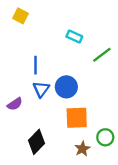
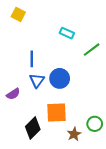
orange square: (77, 118) -> (57, 112), moved

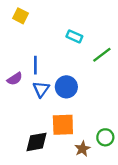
purple semicircle: (13, 94) -> (15, 79), moved
black diamond: (33, 128) -> (37, 142), turned 35

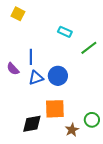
purple semicircle: (15, 79) -> (13, 69), turned 80
blue triangle: (41, 89) -> (36, 78), turned 35

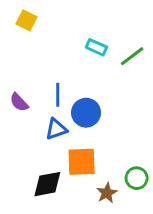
green line: (89, 48) -> (132, 56), moved
blue line: (31, 57) -> (58, 95), moved
blue triangle: (36, 78) -> (56, 129), moved

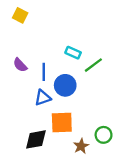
cyan rectangle: (96, 47) -> (73, 53), moved
green line: (132, 56) -> (93, 65), moved
purple semicircle: (19, 102) -> (20, 65), moved

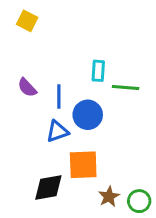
cyan rectangle: (73, 53) -> (98, 71), turned 70
green line: (93, 65) -> (126, 88), turned 42
green circle: (104, 135) -> (139, 201), moved

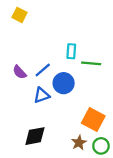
purple semicircle: (27, 88) -> (20, 72), moved
blue line: (59, 97) -> (43, 70), turned 49
orange square: (83, 165) -> (93, 120), moved, turned 30

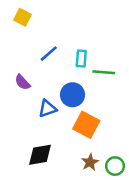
blue line: (43, 70) -> (49, 54), moved
orange square: (93, 120) -> (86, 125), moved

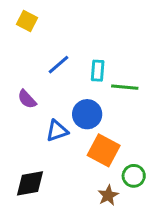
black diamond: (40, 155) -> (30, 183), moved
green circle: (115, 166) -> (134, 176), moved

